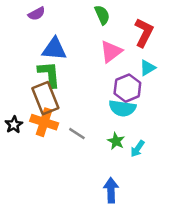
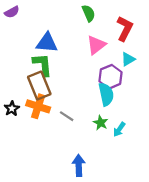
purple semicircle: (37, 14) -> (12, 12), moved
cyan semicircle: (122, 108) -> (106, 94), turned -110
blue arrow: (111, 190) -> (79, 166), moved

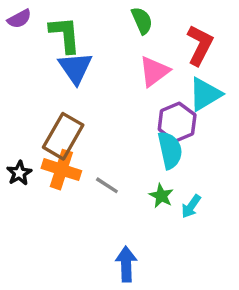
blue triangle: (47, 43) -> (75, 68), turned 50
cyan triangle: (128, 59) -> (205, 94), size x1.5
green L-shape: (43, 65) -> (65, 35), moved
brown rectangle: (39, 86) -> (63, 136), turned 52

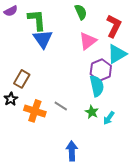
brown rectangle: (63, 136) -> (22, 79), moved, size x0.7
orange cross: (61, 170) -> (35, 111), moved

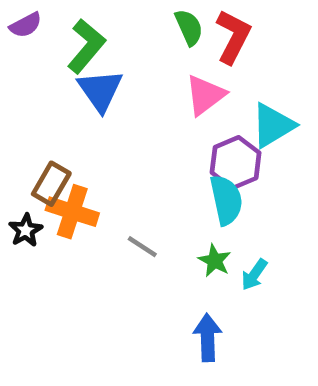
green L-shape: (37, 20) -> (86, 46), turned 45
red L-shape: (114, 26) -> (233, 37), moved
orange cross: (35, 111) -> (72, 212), moved
blue arrow: (72, 151) -> (208, 338), moved

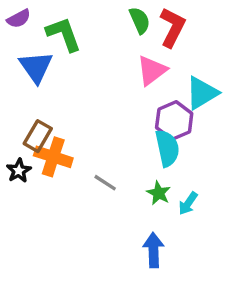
green L-shape: (86, 46) -> (64, 34), turned -60
blue triangle: (100, 90) -> (36, 67), moved

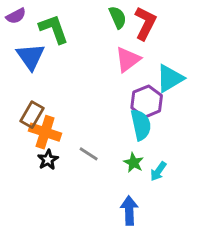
black star: (19, 171) -> (48, 160), moved

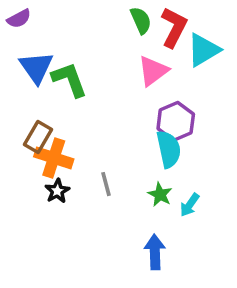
green L-shape: (54, 29) -> (69, 80), moved
cyan triangle: (170, 78) -> (204, 50), moved
gray line: (89, 154) -> (106, 184), turned 42

